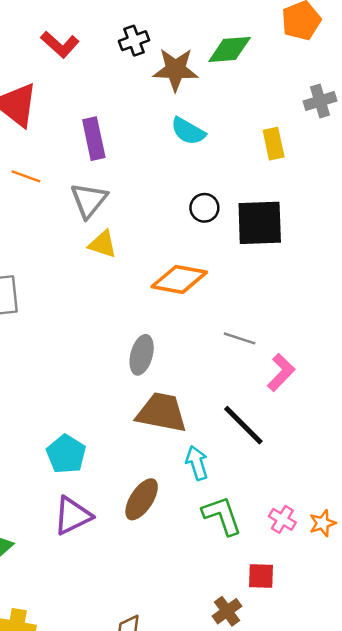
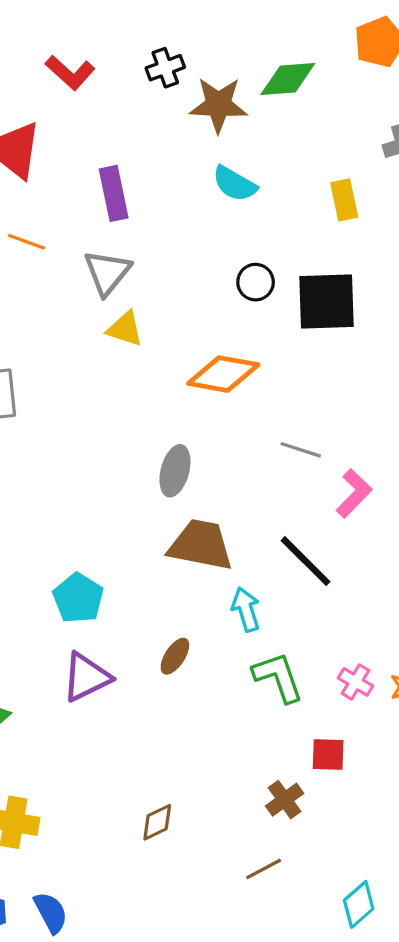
brown ellipse: (142, 499) -> (175, 656), size x0.7

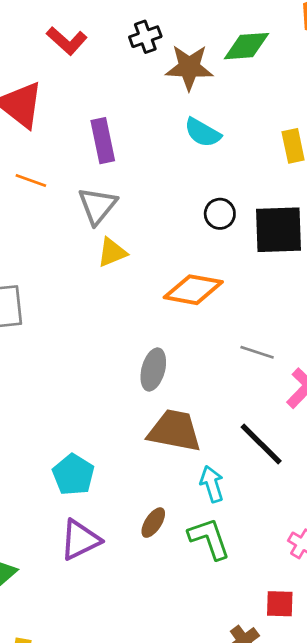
yellow triangle: (125, 329) -> (112, 252), turned -40
green L-shape: (278, 677) -> (209, 539), moved

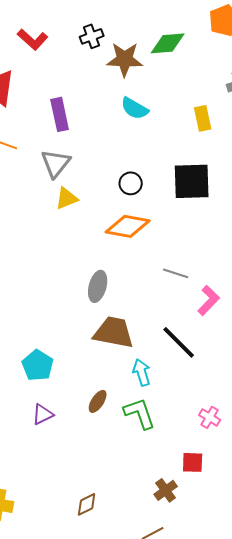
black circle: (220, 214) -> (131, 183), moved
purple triangle: (80, 540) -> (43, 414), size x0.7

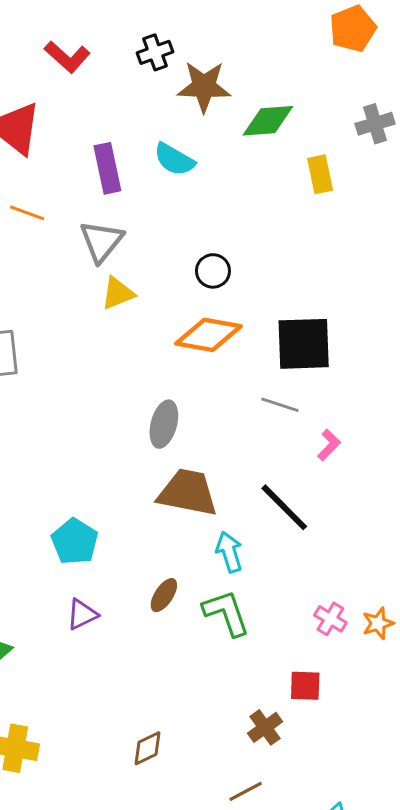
green diamond: (168, 43) -> (268, 121), moved
cyan semicircle: (135, 108) -> (174, 159), moved
black square: (192, 181) -> (304, 344), moved
pink L-shape: (209, 300) -> (329, 445), size x0.7

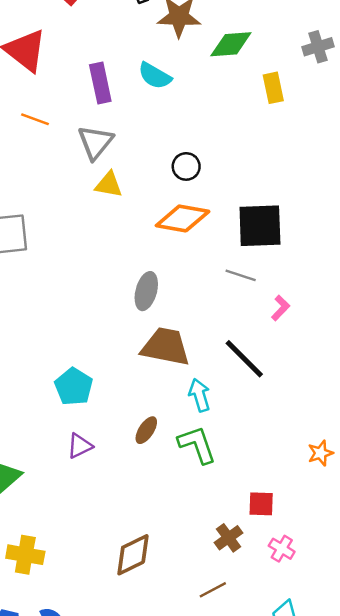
yellow triangle: (118, 293) -> (109, 185), turned 32
pink cross: (330, 619) -> (282, 549), moved
brown diamond: (148, 748) -> (133, 555), size x1.5

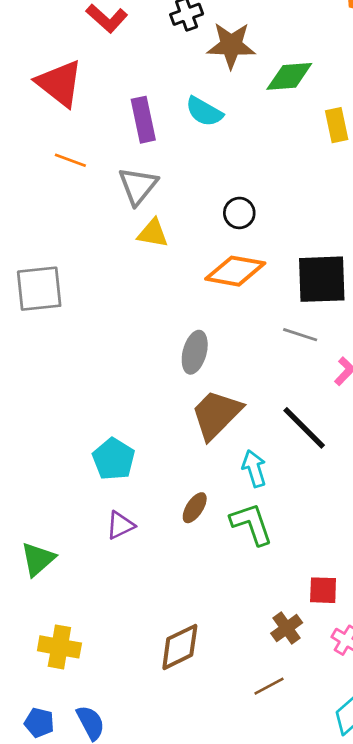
brown trapezoid: (166, 347) -> (216, 414), turned -56

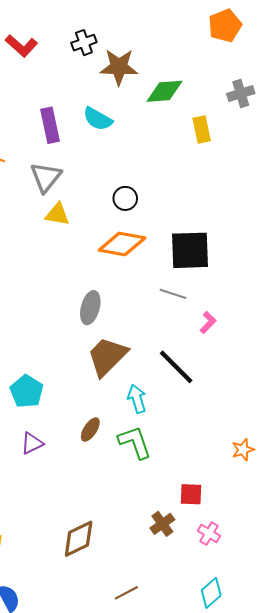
brown line: (269, 686) -> (126, 593), moved

